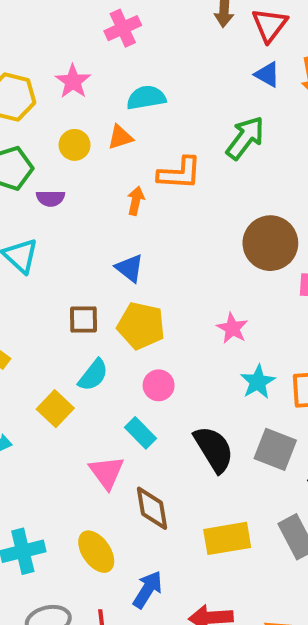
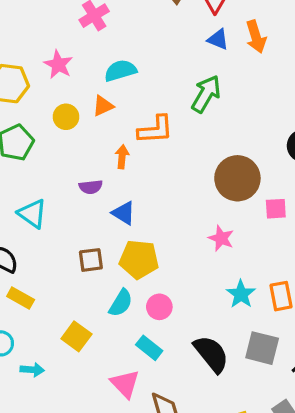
purple semicircle: (50, 198) -> (91, 187), moved
pink star: (232, 328) -> (221, 238), moved
cyan semicircle: (93, 375) -> (121, 303), moved

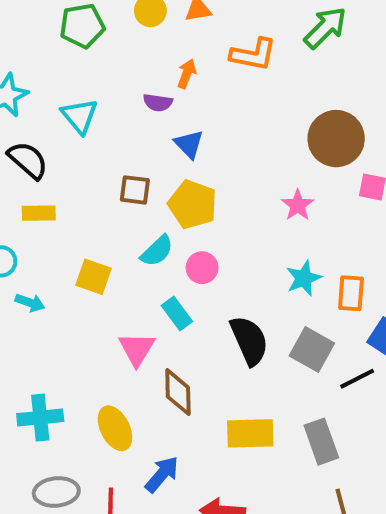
orange arrow: (122, 157) -> (187, 74), moved
yellow rectangle: (21, 298) -> (39, 213), turned -45
yellow square: (76, 336) -> (94, 277), turned -32

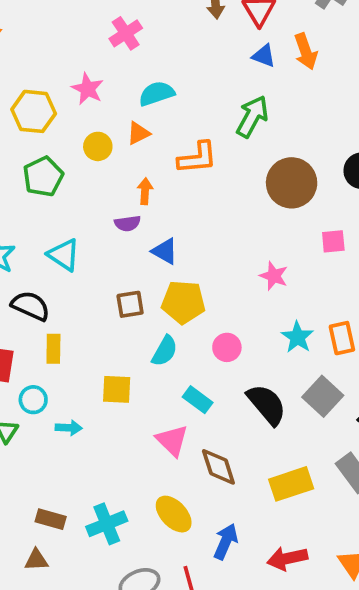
brown circle: (336, 139) -> (292, 183), moved
yellow rectangle: (39, 213) -> (53, 349), turned -72
pink circle: (202, 268) -> (227, 347), moved
gray square: (312, 349) -> (323, 396), turned 30

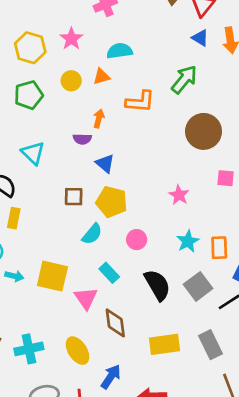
yellow square: (117, 389) -> (52, 276), moved, size x1.4

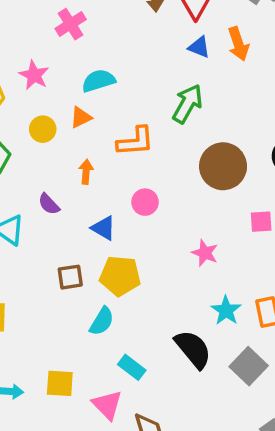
purple semicircle: (82, 139) -> (49, 204), moved, turned 54
pink circle: (137, 240) -> (145, 202), moved
yellow square: (52, 276) -> (60, 383), size x0.7
black semicircle: (157, 285) -> (193, 349), moved

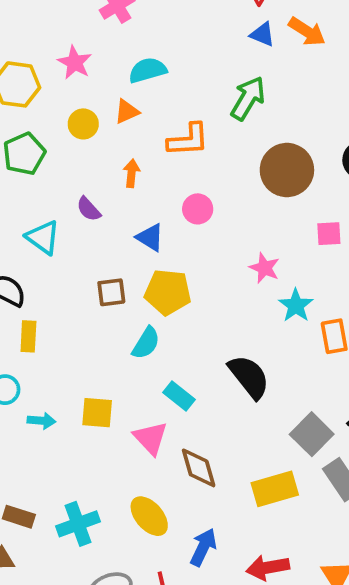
orange arrow: (238, 44) -> (307, 31), turned -40
cyan star: (226, 310) -> (296, 305), moved
gray square: (249, 366) -> (312, 434), moved

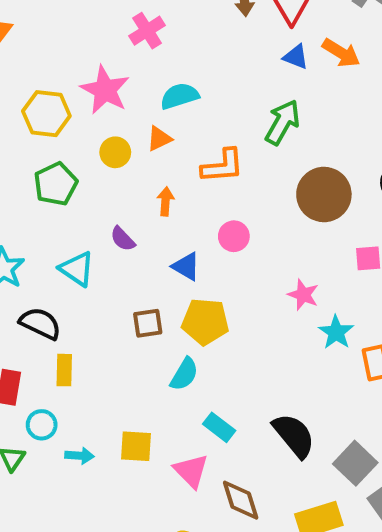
pink star: (75, 63) -> (105, 90), size x1.4
black semicircle: (249, 377) -> (294, 435), moved

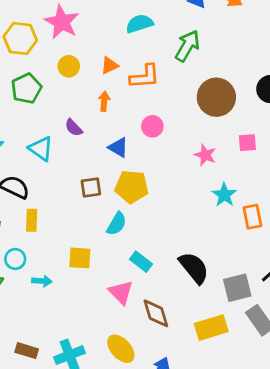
cyan semicircle: (180, 96) -> (140, 24), moved
orange triangle: (159, 139) -> (110, 65), moved
pink star: (303, 295) -> (205, 155), moved
yellow square: (136, 446) -> (80, 258), moved
gray square: (355, 463) -> (237, 288), turned 32

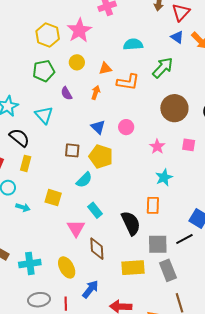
pink circle: (152, 126) -> (126, 127), moved
purple semicircle: (74, 128) -> (66, 93), moved
orange rectangle: (252, 217) -> (153, 205), moved

